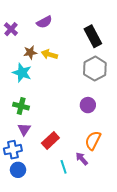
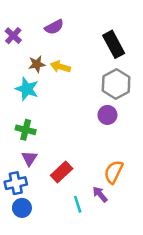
purple circle: (88, 105) -> (107, 115), moved

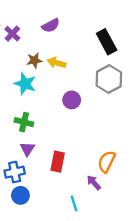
purple circle: (107, 115) -> (72, 100), moved
red rectangle: (62, 172) -> (58, 162), turned -36
cyan line: (78, 204) -> (74, 204), moved

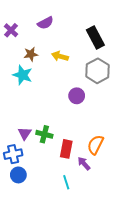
yellow arrow: (57, 63) -> (60, 56), moved
purple circle: (72, 100) -> (77, 96), moved
green cross: (24, 122) -> (44, 134), moved
red rectangle: (58, 162) -> (66, 149), moved

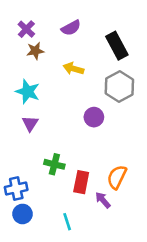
purple semicircle: (45, 23) -> (71, 28), moved
purple cross: (11, 30) -> (26, 29), moved
brown star: (31, 54) -> (35, 51), moved
purple triangle: (25, 133) -> (30, 123), moved
cyan line: (66, 182) -> (67, 222), moved

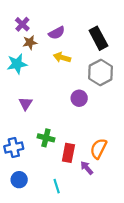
purple semicircle: (71, 28) -> (57, 33), moved
cyan star: (28, 92) -> (17, 64), moved, turned -30
blue cross: (16, 188) -> (14, 148), moved

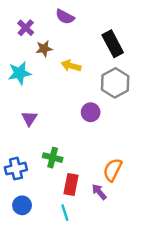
purple semicircle: (57, 33) -> (65, 17), moved, turned 56
brown star: (30, 42) -> (44, 49), moved
red rectangle: (68, 153) -> (71, 185), moved

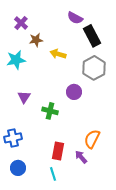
purple semicircle: (65, 17) -> (75, 18), moved
green cross: (53, 158) -> (50, 111), moved

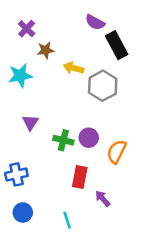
gray hexagon: (94, 68) -> (103, 86), moved
purple circle: (74, 92) -> (89, 138), moved
orange semicircle: (92, 139) -> (117, 152), moved
red rectangle: (58, 151) -> (80, 177), moved

